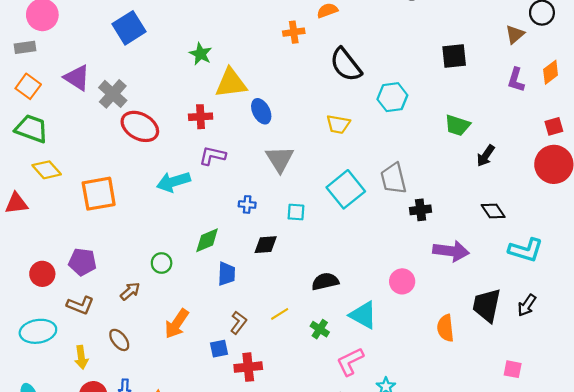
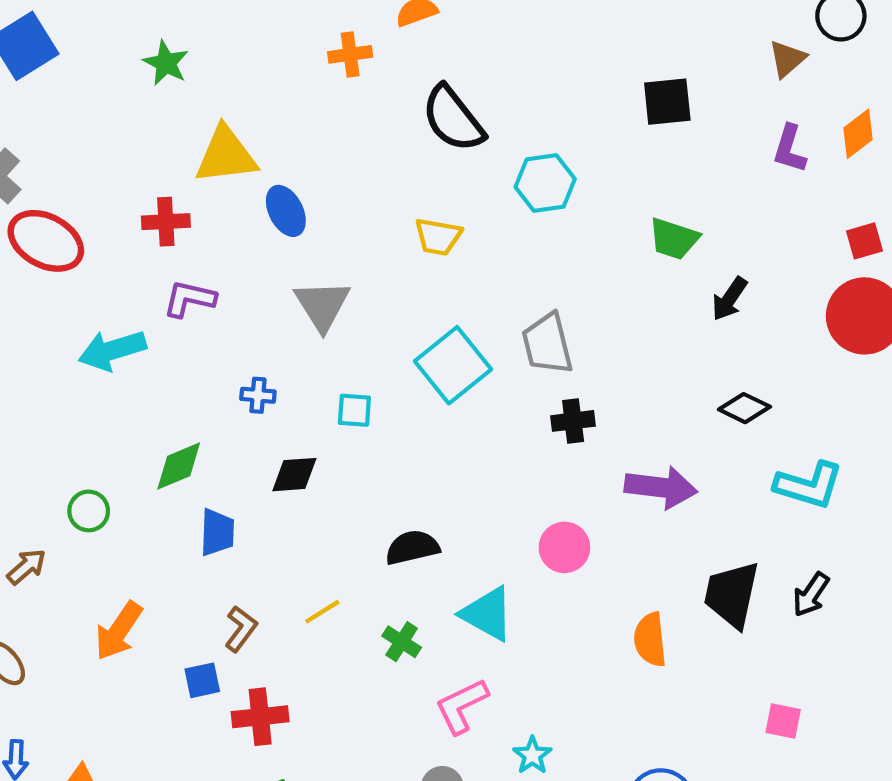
green star: (201, 54) -> (166, 63), moved
black cross: (421, 210) -> (573, 421), moved
black diamond: (493, 211) -> (744, 408), turned -30

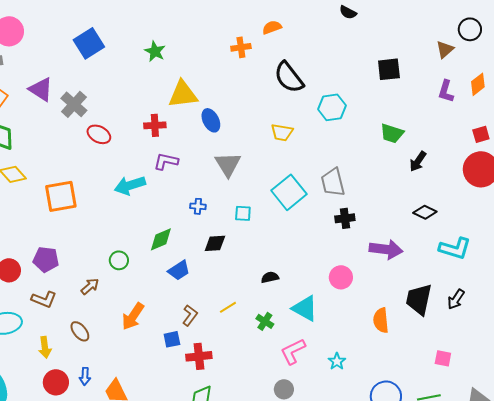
red ellipse: (46, 241) -> (99, 134), size x0.7
blue trapezoid: (217, 532) -> (179, 270), turned 55
black semicircle: (412, 547) -> (270, 277), size x0.7
cyan star: (532, 755) -> (337, 361), moved

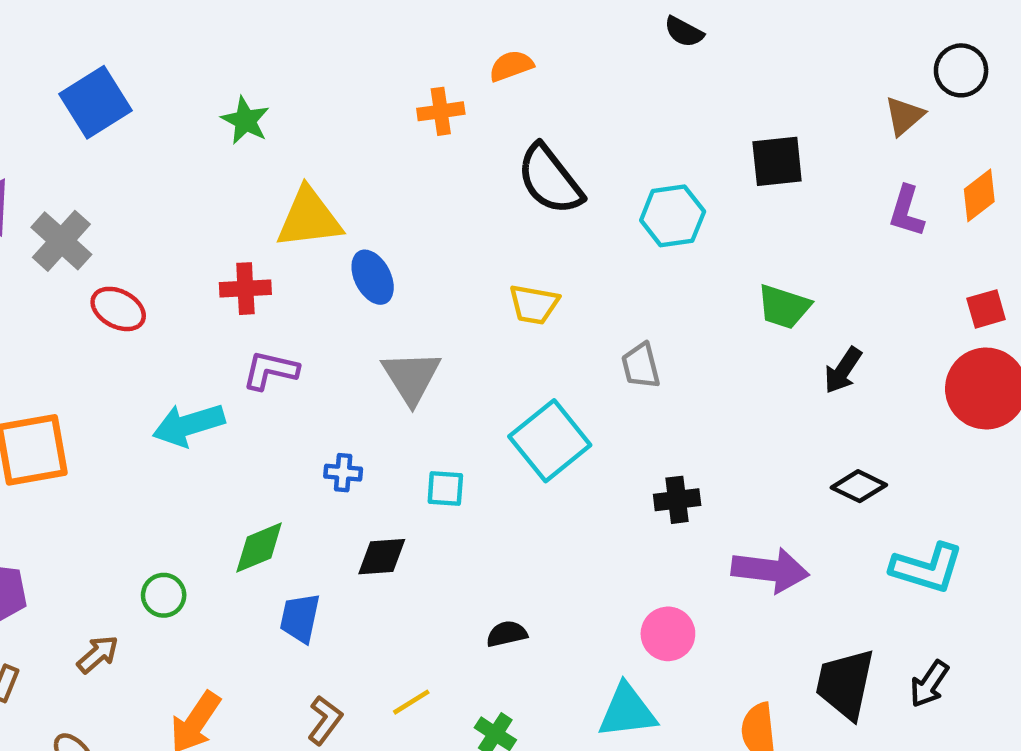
cyan hexagon: (332, 107) -> (673, 216), moved
gray trapezoid: (333, 182) -> (641, 366), moved, size x0.7
blue trapezoid: (179, 270) -> (300, 618), turned 135
cyan triangle: (305, 308) -> (627, 711), moved, turned -36

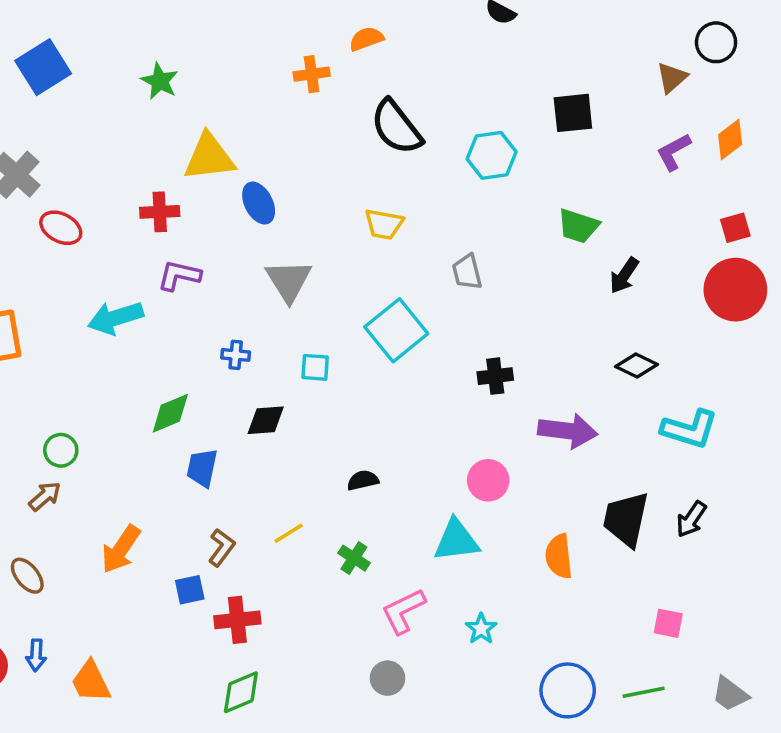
purple L-shape: (907, 211) -> (674, 152), turned 45
green circle: (164, 595) -> (61, 450), moved

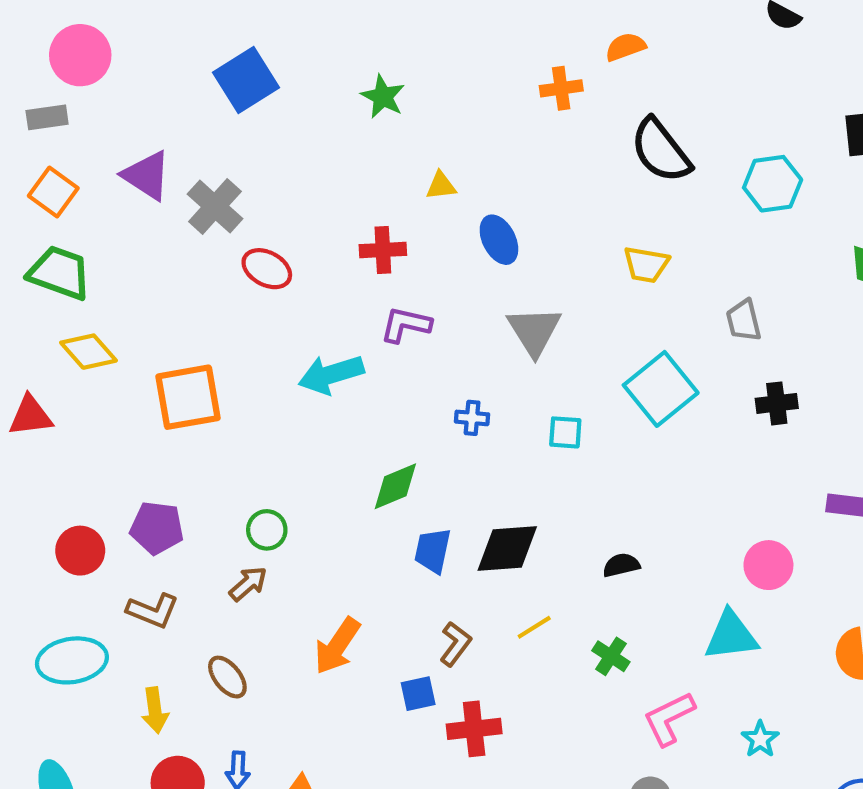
yellow triangle: (209, 157) -> (441, 186), size x0.5
black cross: (495, 376) -> (777, 403), moved
black diamond: (266, 420) -> (507, 549), moved, size x1.4

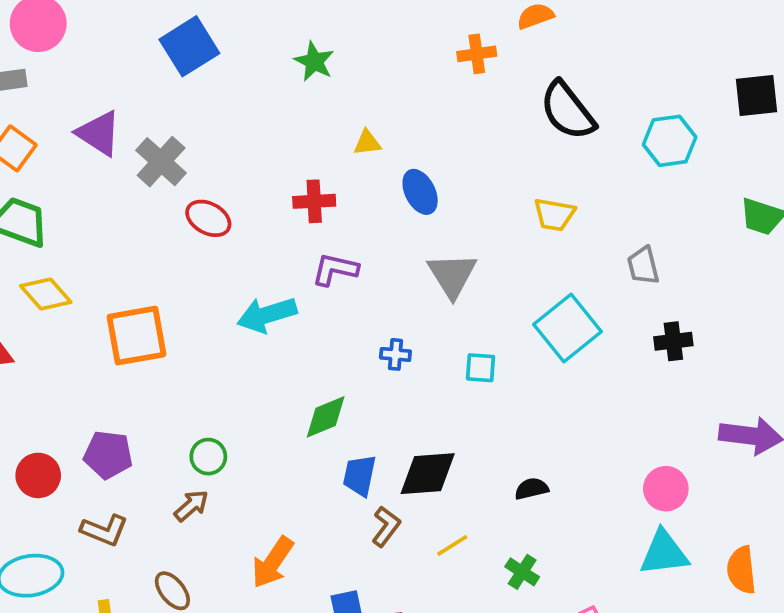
cyan triangle: (731, 636) -> (664, 553), moved
brown L-shape: (455, 644) -> (386, 526), moved

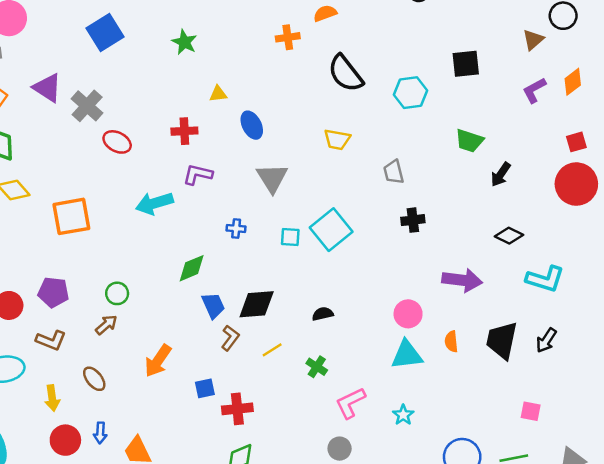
cyan square: (568, 328) -> (331, 230), moved
blue trapezoid: (360, 475) -> (213, 305), turned 144
orange semicircle: (741, 570) -> (451, 342), moved, size x0.7

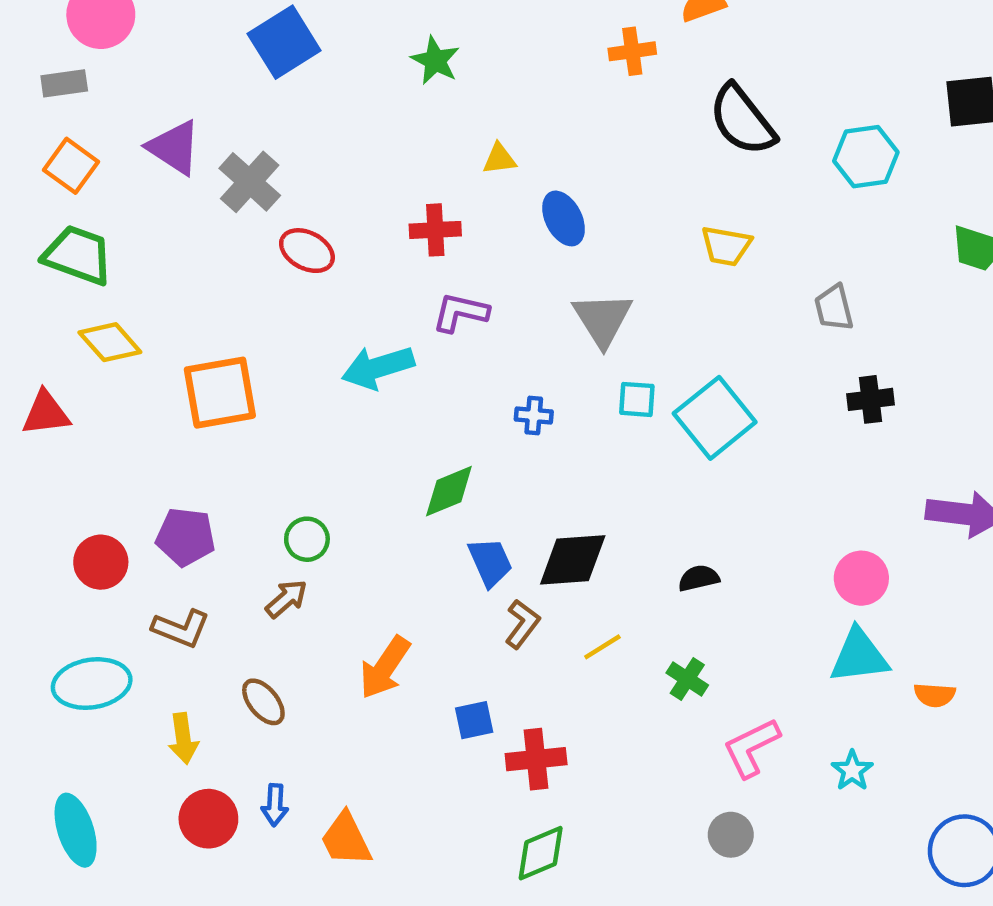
cyan square: (290, 237) -> (637, 399), moved
orange semicircle: (451, 342) -> (935, 695), moved, turned -80

